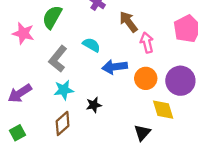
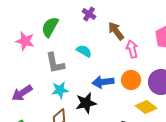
gray L-shape: (58, 59) -> (55, 63), turned -50
blue arrow: (115, 67) -> (103, 82), moved
black star: (94, 105) -> (86, 103), size x1.5
yellow diamond: (163, 110) -> (146, 107), turned -35

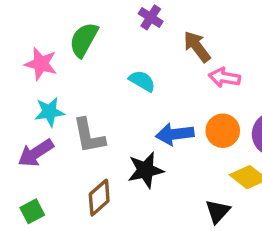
pink arrow: (132, 49) -> (224, 78), turned -66
gray L-shape: (55, 63) -> (89, 136), moved
cyan star: (60, 90) -> (49, 112), moved

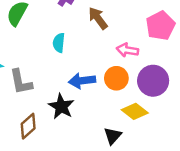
pink arrow: (224, 78) -> (127, 50), moved
cyan semicircle: (142, 81) -> (59, 43), turned -114
black star: (146, 170) -> (61, 106), turned -30

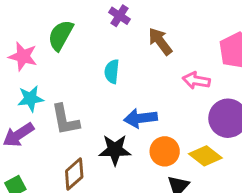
orange circle: (116, 78) -> (165, 151), moved
black star: (61, 106) -> (115, 150), turned -30

